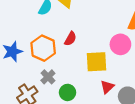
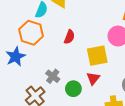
orange hexagon: (43, 48) -> (31, 33), moved
red triangle: (107, 87) -> (93, 78), moved

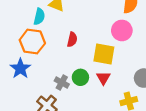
yellow square: (97, 56) -> (104, 54), turned 30
green circle: (73, 89) -> (80, 77), moved

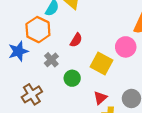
red triangle: (103, 78) -> (100, 98), moved
gray cross: (62, 82) -> (51, 60), moved

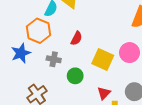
pink circle: (126, 47) -> (130, 53), moved
gray cross: (51, 60) -> (54, 59), turned -32

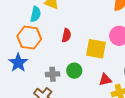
gray cross: (54, 59) -> (53, 74), moved
red triangle: (104, 93) -> (105, 80), turned 48

